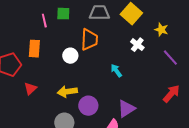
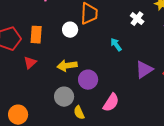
orange rectangle: (34, 49) -> (36, 35), moved
purple triangle: (126, 109) -> (144, 70), moved

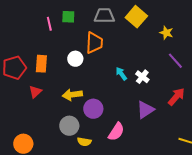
white cross: (137, 19) -> (142, 77), moved
purple triangle: (144, 70) -> (145, 110), moved
yellow semicircle: (79, 113) -> (84, 142), turned -56

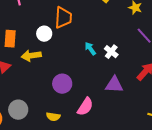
yellow arrow: (72, 95) -> (31, 56), moved
purple triangle: (145, 110) -> (114, 85), turned 36
gray circle: (69, 126) -> (18, 110), moved

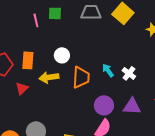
orange trapezoid: (63, 18) -> (81, 77), moved
purple circle: (62, 84) -> (104, 105), moved

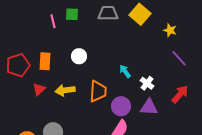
white cross: (129, 73) -> (147, 83), moved
yellow arrow: (49, 77) -> (65, 90), moved
orange trapezoid: (81, 77) -> (98, 91), moved

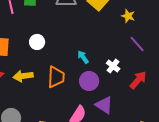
white cross: (147, 83) -> (113, 66), moved
purple circle: (121, 106) -> (89, 81), moved
purple triangle: (149, 107) -> (104, 105), moved, turned 30

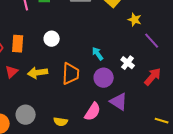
yellow star: (128, 16) -> (135, 20), moved

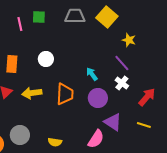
purple line: (152, 41) -> (122, 63), moved
pink semicircle: (93, 112) -> (96, 139), moved
yellow line: (162, 121) -> (144, 125), moved

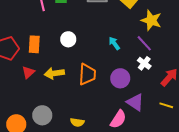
yellow star: (129, 40) -> (151, 20), size x1.5
cyan arrow: (92, 74) -> (114, 43), moved

